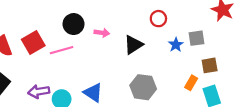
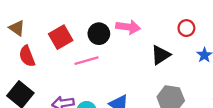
pink arrow: (102, 33) -> (128, 27), moved, size x1.5
red square: (33, 43) -> (61, 37), moved

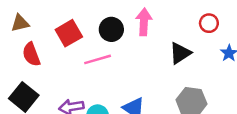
pink arrow: (128, 27) -> (144, 22), turned -95
brown triangle: (17, 28) -> (20, 23), turned -48

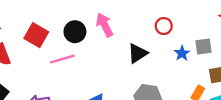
pink arrow: (144, 22) -> (105, 25), turned -30
red square: (69, 33) -> (36, 35), turned -30

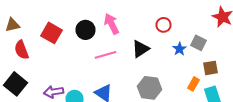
gray square: (204, 46) -> (198, 43), turned 35
pink line: (62, 59) -> (106, 55), moved

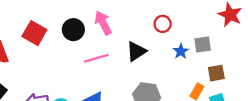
gray square: (198, 43) -> (203, 44), turned -35

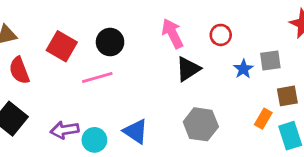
pink arrow: (103, 23) -> (172, 34), moved
pink line: (96, 58) -> (97, 77), moved

